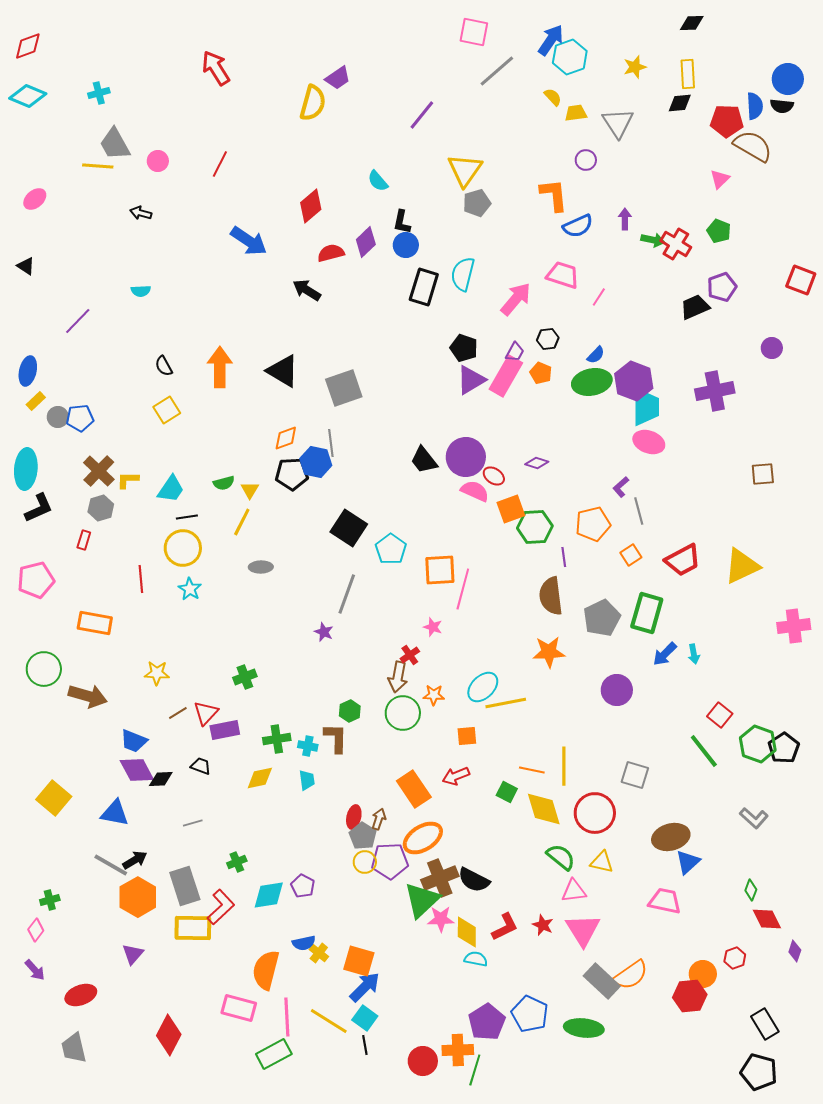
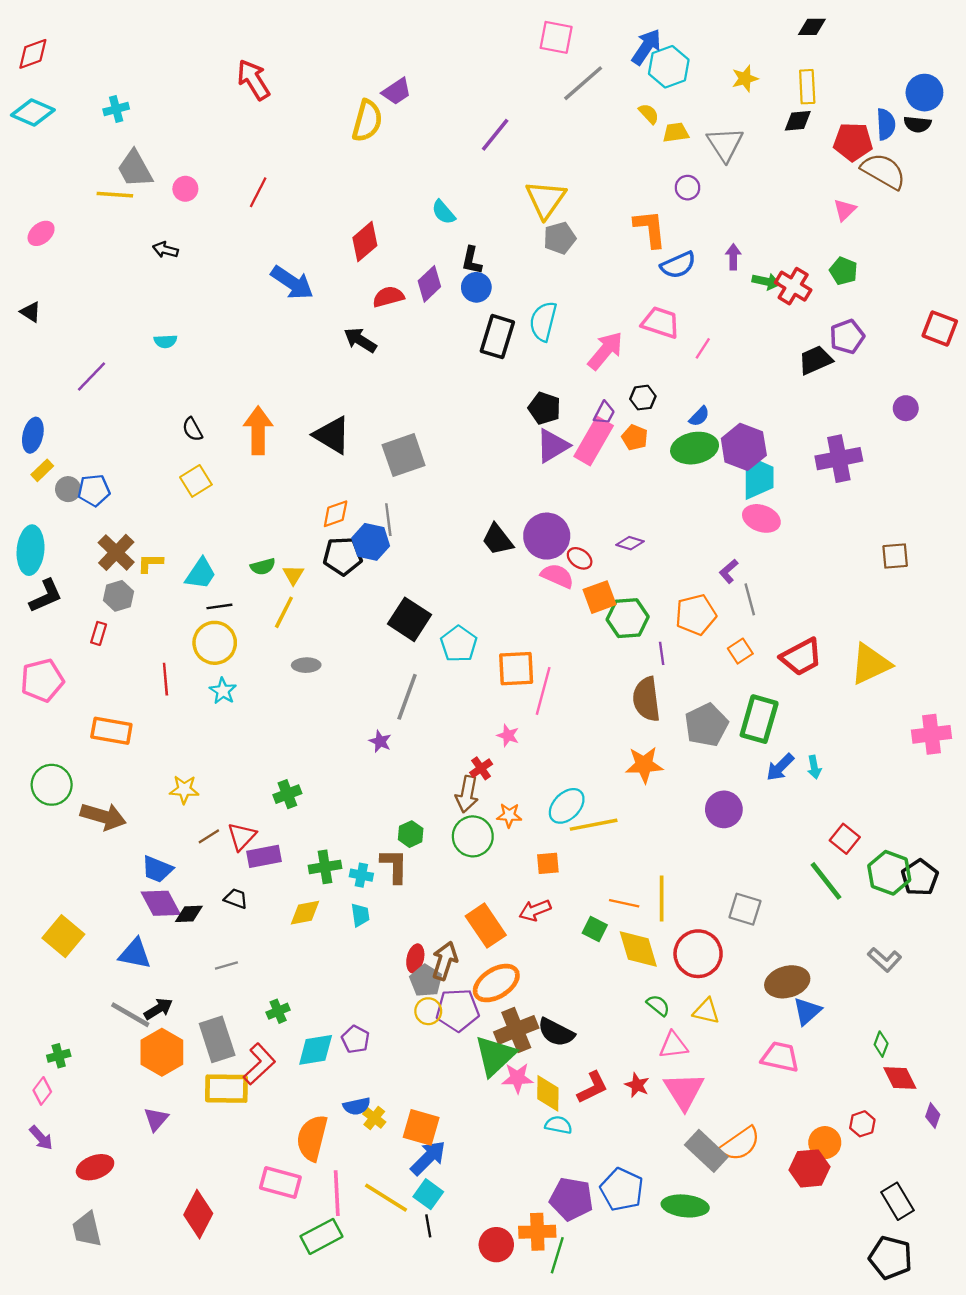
brown arrow: (379, 819) -> (445, 961), size x1.5
green semicircle: (561, 857) -> (658, 1005), size x0.7
purple pentagon: (487, 1022) -> (571, 1199), turned -30

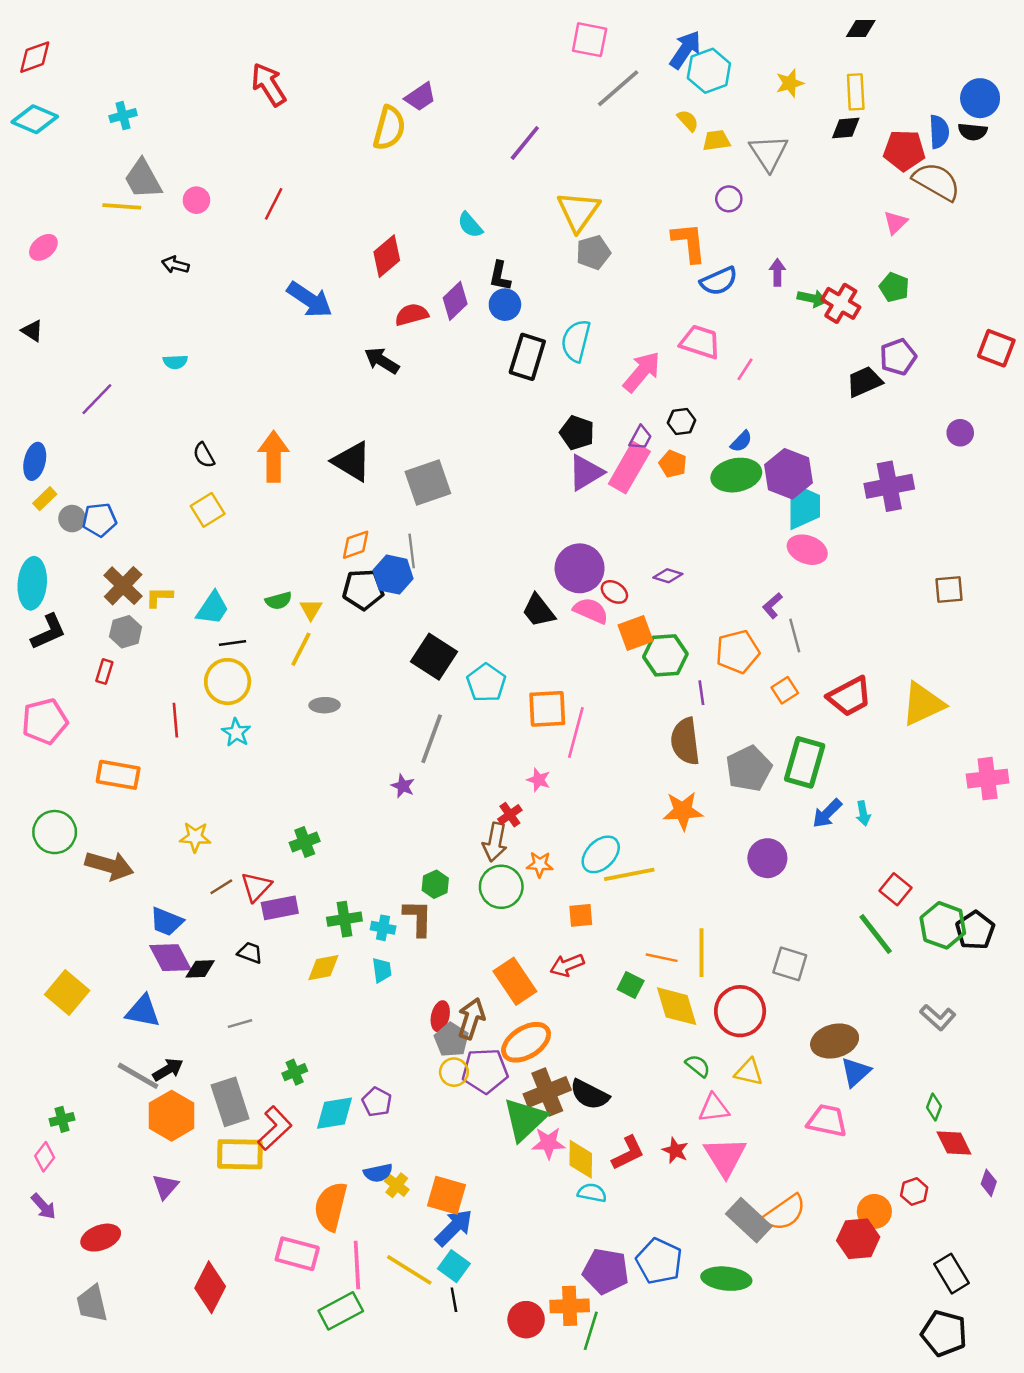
black trapezoid: (497, 540) -> (539, 611), moved

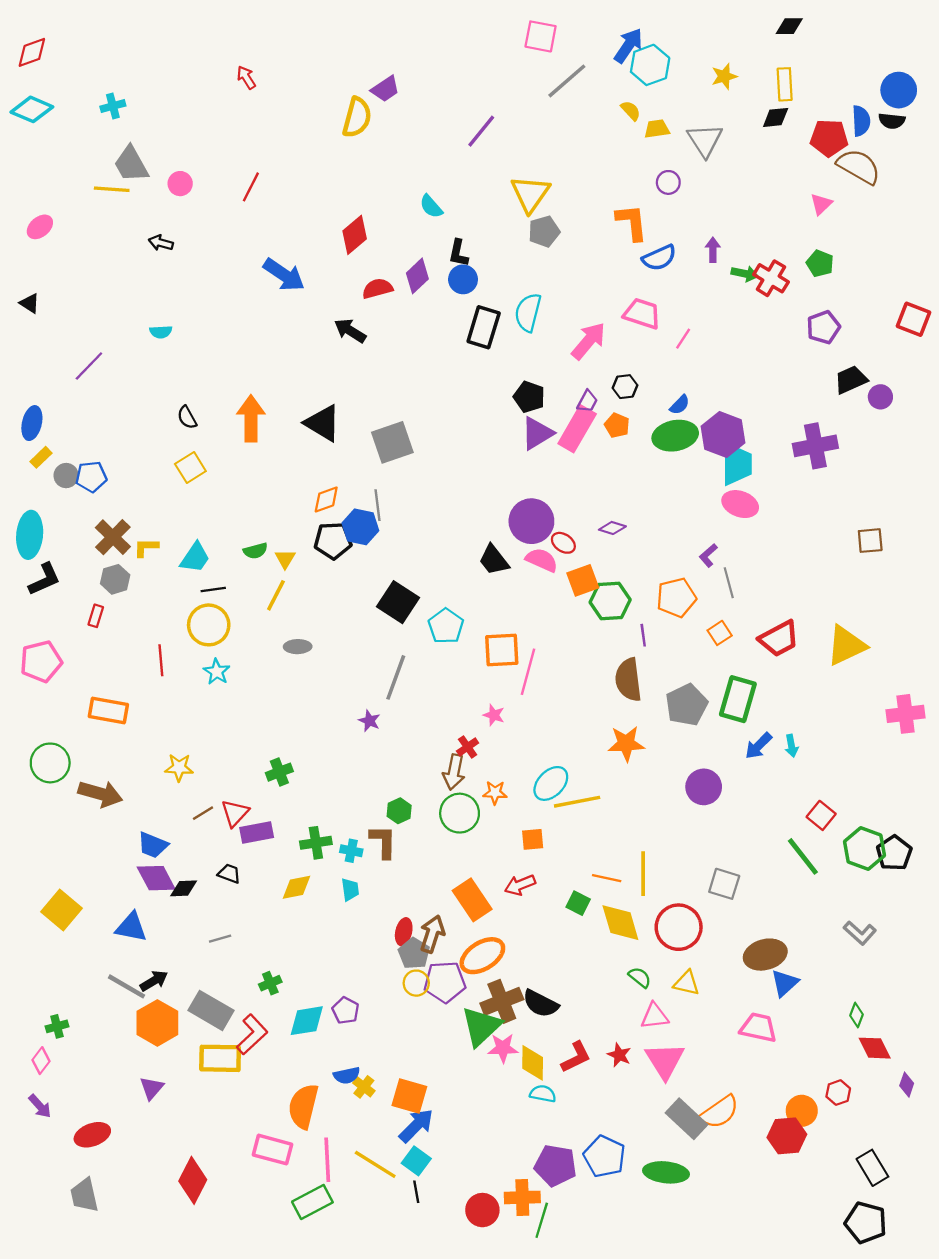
red arrow: (269, 84) -> (246, 77), size x0.6
black trapezoid: (864, 382) -> (851, 380), moved
gray rectangle: (230, 1102) -> (211, 1010), turned -42

